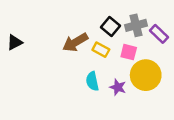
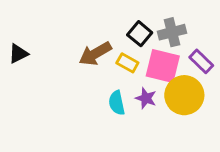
purple rectangle: (159, 34) -> (201, 61), moved
pink square: (129, 52) -> (163, 66), size x1.6
purple star: (118, 87) -> (146, 98), moved

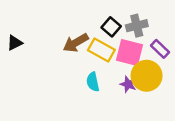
yellow rectangle: (127, 63) -> (101, 50), size x1.5
purple star: (146, 98) -> (128, 84), moved

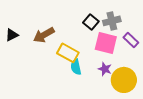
brown arrow: (76, 43) -> (44, 35), moved
yellow rectangle: (101, 50) -> (68, 53), moved
yellow circle: (147, 76) -> (124, 80), moved

